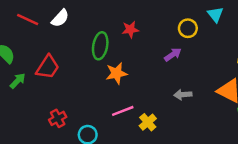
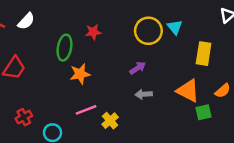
cyan triangle: (215, 14) -> (175, 27), moved
yellow circle: (188, 28) -> (148, 31), size x1.5
purple arrow: (173, 55) -> (138, 68), moved

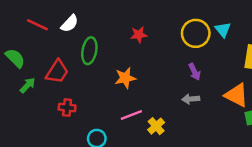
green ellipse: (64, 48) -> (89, 51), moved
purple arrow: (138, 68) -> (194, 72), moved, turned 98
red cross: (24, 117) -> (67, 108), moved, turned 35

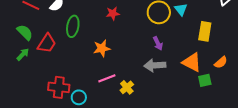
green semicircle: (15, 58) -> (25, 32), moved
gray arrow: (191, 99) -> (155, 65), size x1.5
red cross: (67, 108) -> (59, 87), moved, size x1.5

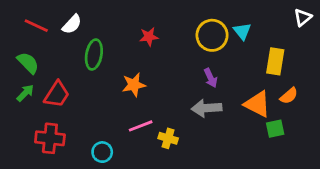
red trapezoid: (47, 43) -> (57, 94), moved
orange semicircle: (221, 62) -> (289, 96), moved
red cross: (59, 87) -> (50, 138), moved
yellow cross: (127, 87) -> (168, 138), turned -32

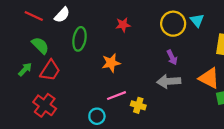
green semicircle: (28, 63) -> (40, 45), moved
red cross: (50, 138) -> (45, 105), turned 30
cyan circle: (102, 152) -> (97, 116), moved

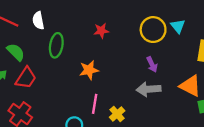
white semicircle: (62, 15) -> (38, 21), turned 126
pink line: (117, 96) -> (95, 104), turned -60
yellow cross: (138, 105) -> (117, 114), turned 32

